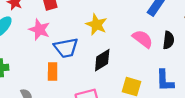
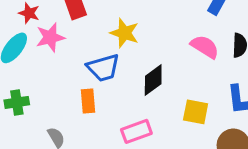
yellow star: (96, 25) -> (124, 33), moved
pink star: (39, 30) -> (50, 37), moved, turned -30

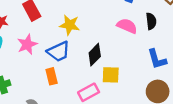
pink star: (50, 37) -> (27, 44), moved
yellow square: (196, 112) -> (111, 75), moved

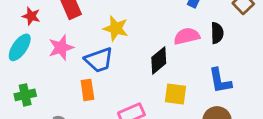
pink semicircle: (127, 26) -> (187, 36), turned -42
black diamond: (95, 55) -> (159, 60), moved
yellow square: (111, 75) -> (175, 94), moved

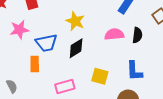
yellow star: (116, 28) -> (75, 21), moved
black diamond: (159, 60) -> (76, 48), moved

